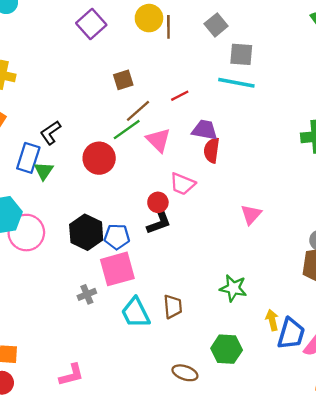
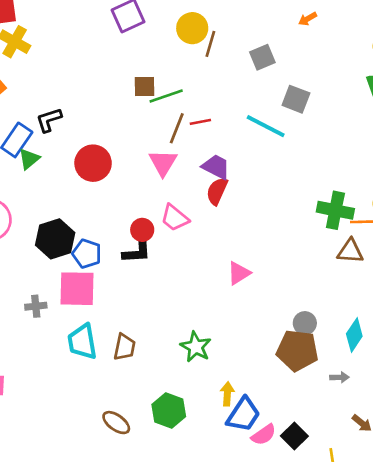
gray square: (241, 54) -> (296, 99), moved
brown line: (138, 111) -> (177, 128), moved, turned -44
green line: (127, 130) -> (166, 96), moved

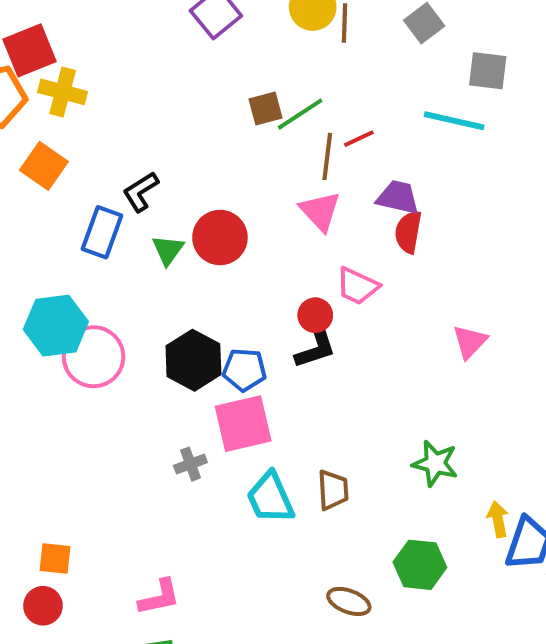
green triangle: (29, 159) -> (168, 250), moved

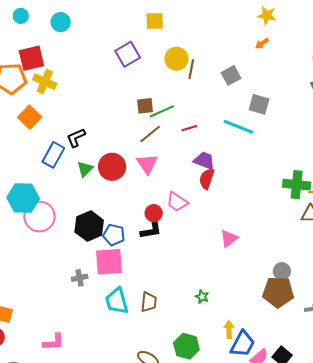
brown line: (327, 156) -> (150, 134), moved, turned 35
pink triangle: (320, 211) -> (147, 164), moved
green star: (435, 463) -> (202, 297), size x0.6

